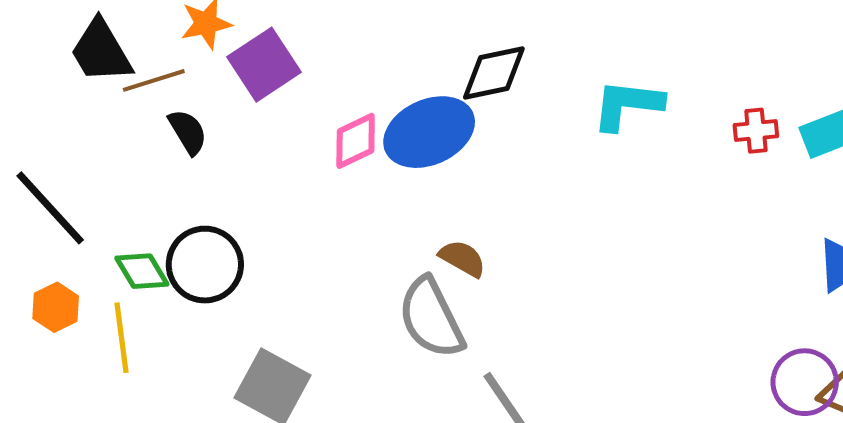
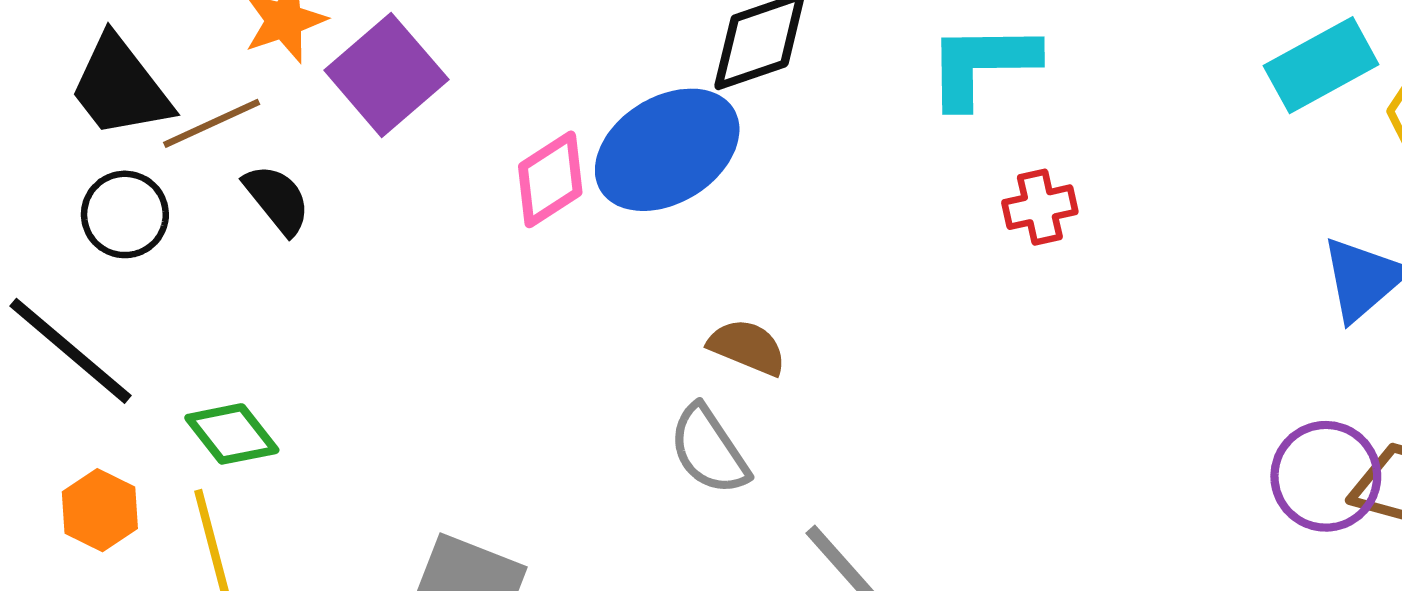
red cross: (756, 131) -> (1040, 207), moved
black circle: (205, 265) -> (125, 214), moved, size x0.7
gray semicircle: (431, 318) -> (709, 450), size x0.7

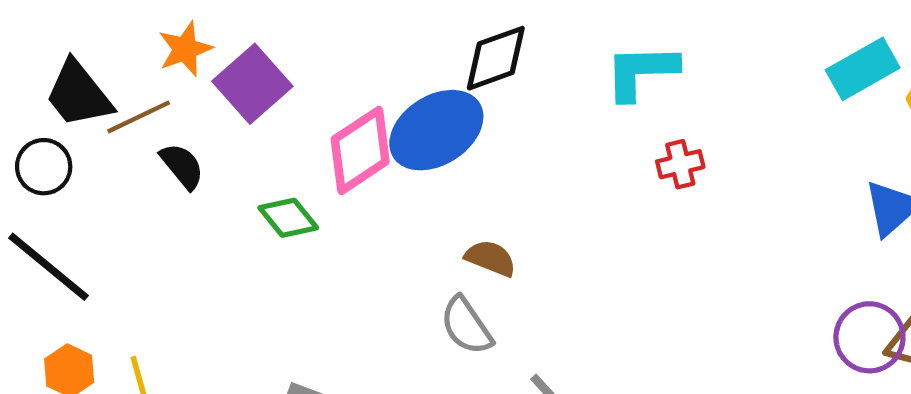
pink diamond: (550, 179) -> (360, 150), size x1.4
black circle: (125, 214) -> (44, 167), moved
green diamond: (232, 434) -> (288, 218), moved

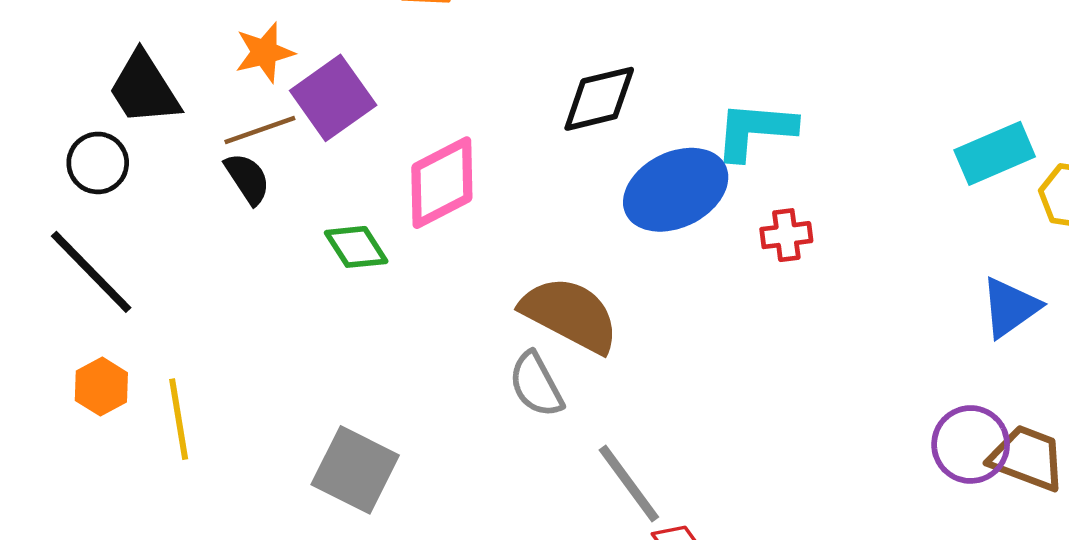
brown line: (139, 117) -> (260, 130), moved
blue ellipse: (436, 130) -> (676, 190), moved
brown semicircle: (490, 258) -> (570, 314), size x1.8

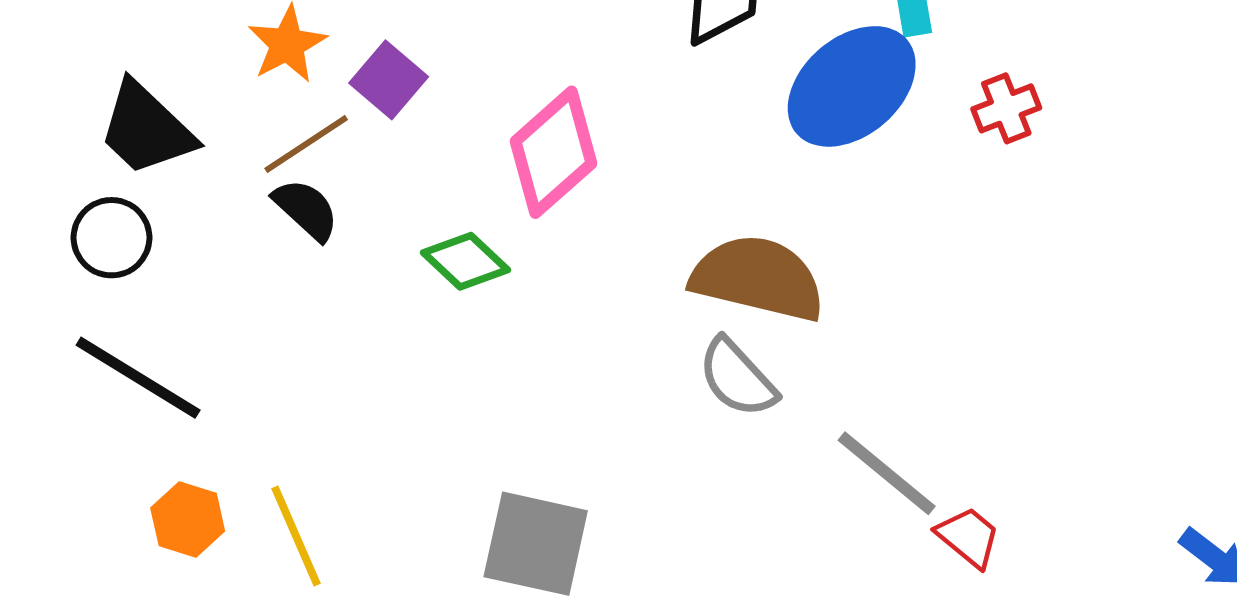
purple square: (333, 98) -> (389, 80), size x0.7

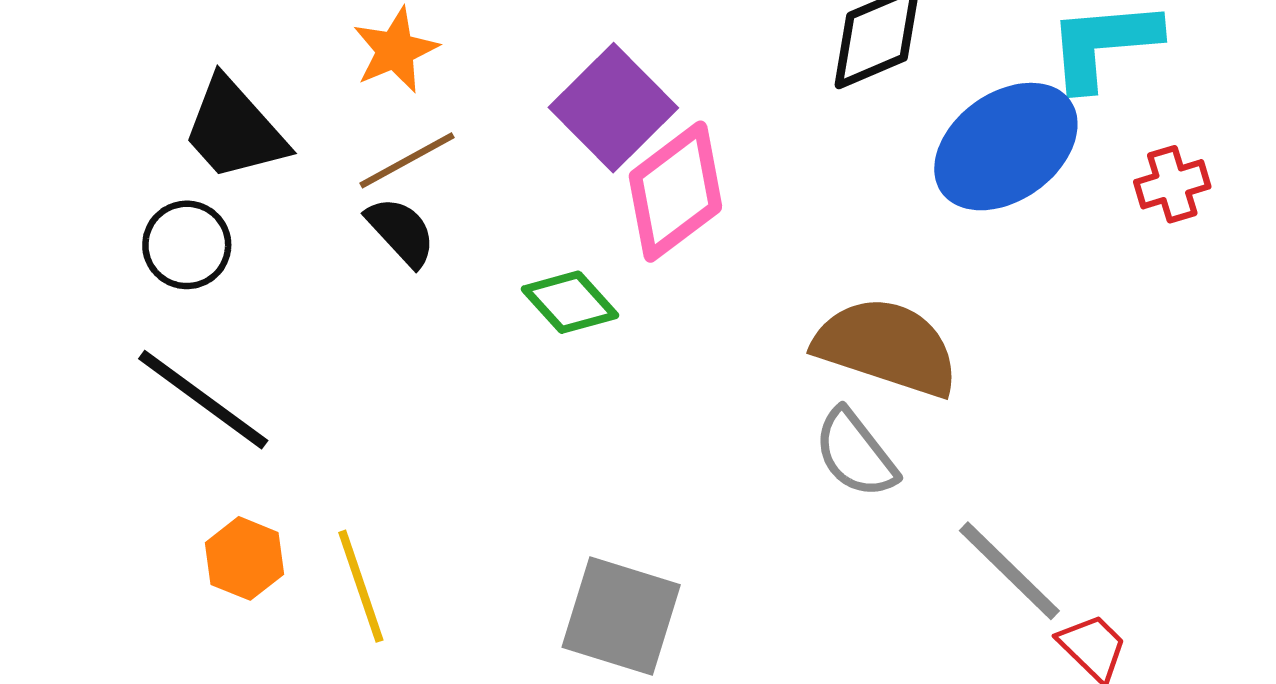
purple square: (389, 80) -> (613, 108), moved, size x1.5

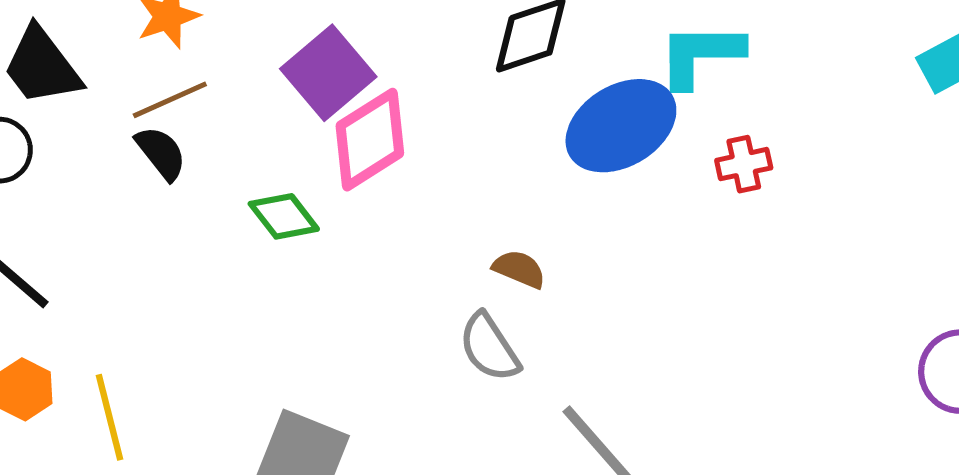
brown semicircle: (887, 347) -> (519, 269), size x0.5

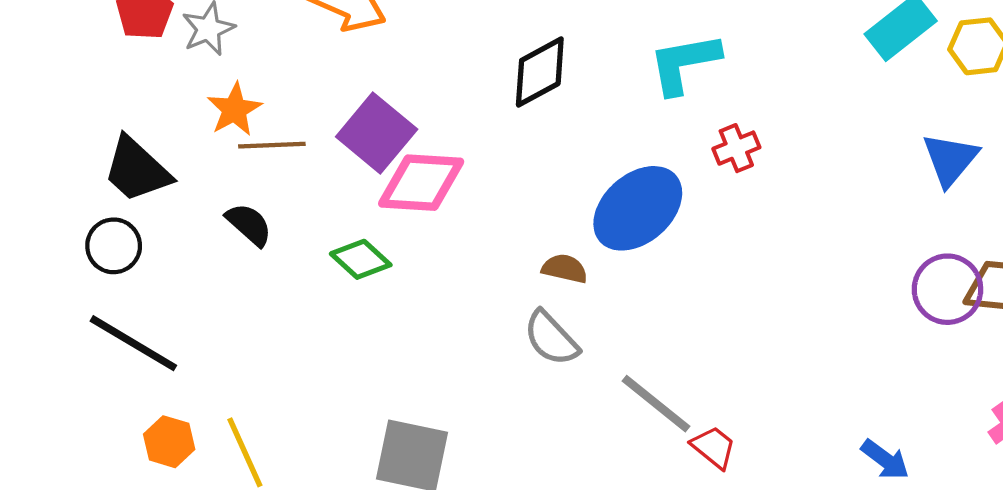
brown line: (170, 100) -> (272, 145), moved, turned 32
blue ellipse: (621, 126) -> (638, 208), moved
pink diamond: (370, 140) -> (421, 183), turned 46

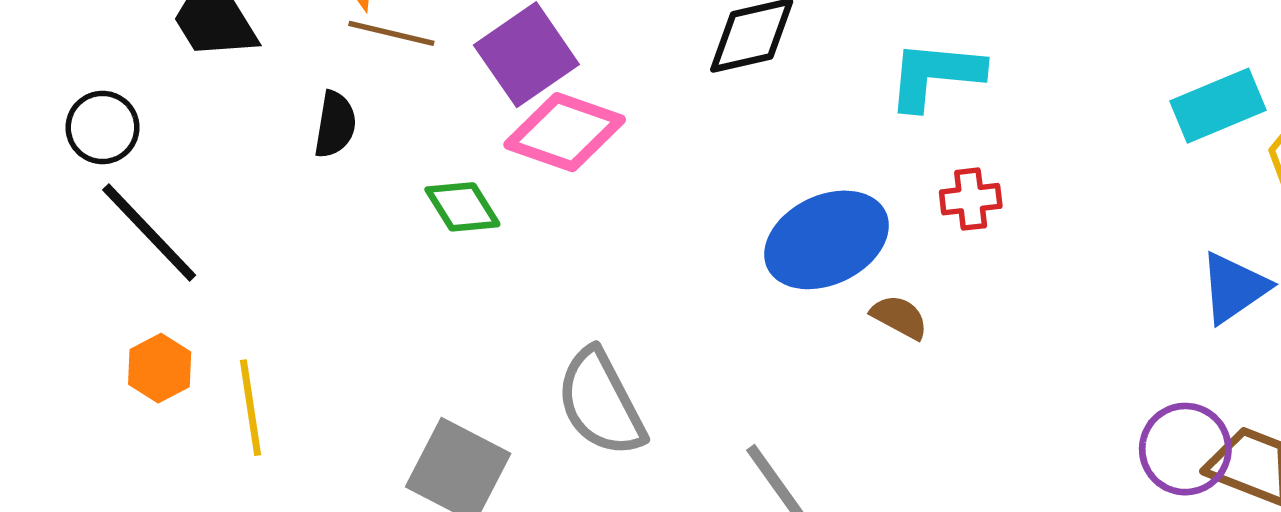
black semicircle: (249, 225) -> (335, 125), turned 42
black circle: (114, 246) -> (103, 127), moved
brown semicircle: (565, 269) -> (899, 317), moved
gray semicircle: (551, 338) -> (601, 403), moved, size x1.4

